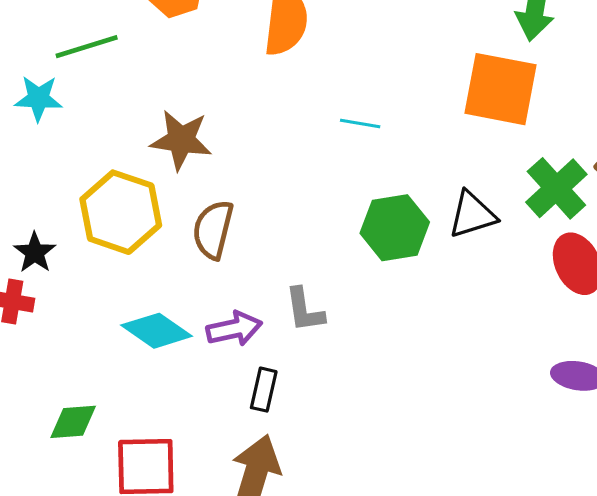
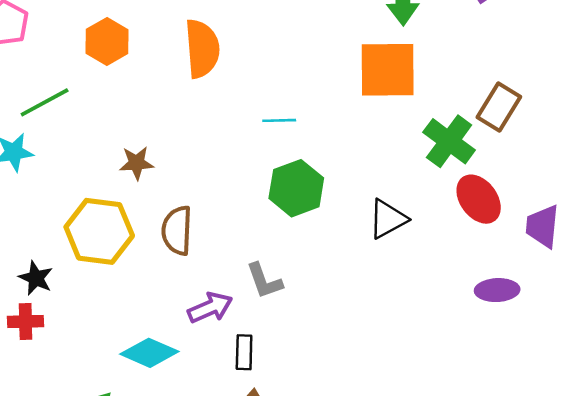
brown star: (181, 140) -> (136, 163), size x0.7
black triangle: (472, 215) -> (388, 219), moved
green hexagon: (395, 228) -> (296, 188), moved
cyan diamond: (157, 331) -> (149, 353), moved

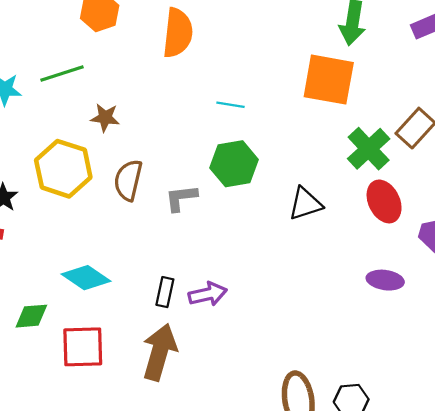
green line: (45, 102) -> (62, 73), moved
gray L-shape: (264, 281) -> (181, 198), moved, turned 92
purple arrow: (210, 308) -> (208, 294), moved

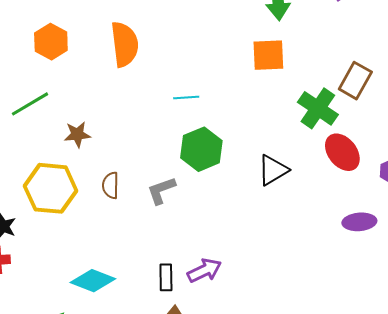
orange square: (329, 80) -> (268, 55), size x0.7
brown semicircle: (128, 180) -> (111, 185), size x0.7

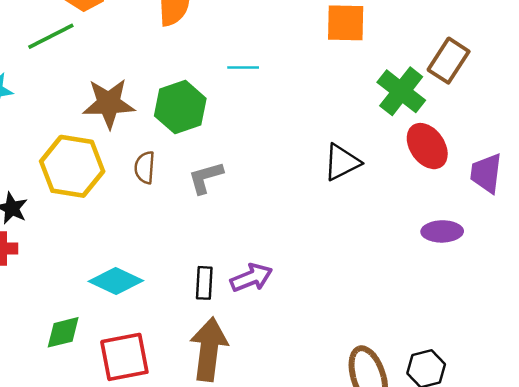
green line: (30, 104) -> (51, 36), moved
brown star: (77, 134) -> (109, 103), size x1.6
green hexagon: (201, 149) -> (180, 107), moved

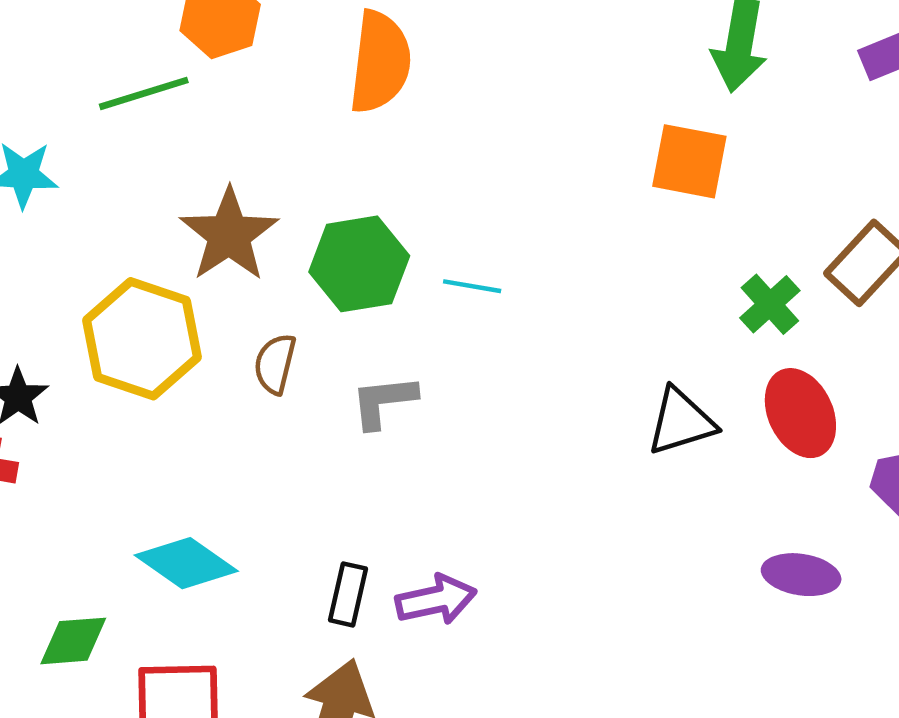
cyan line: (243, 67) -> (472, 286), moved
green cross: (401, 91) -> (770, 304), size x0.7
brown star: (109, 103) -> (229, 235), turned 30
black triangle: (342, 162) -> (681, 422), moved

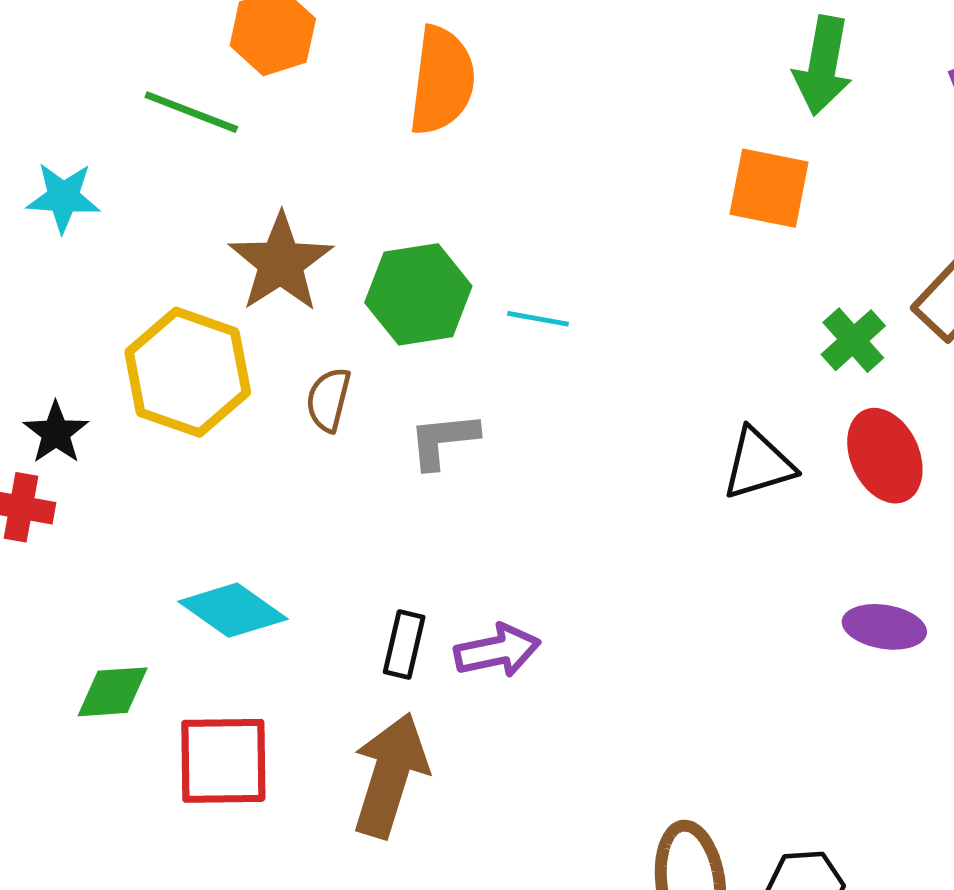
green line: (144, 93) -> (191, 112), turned 38

